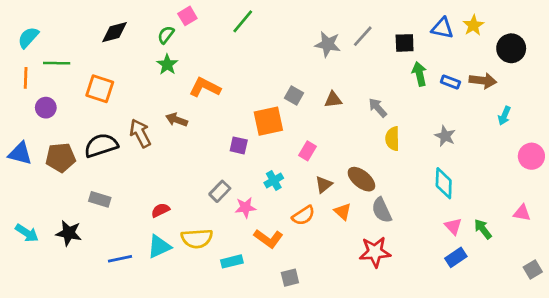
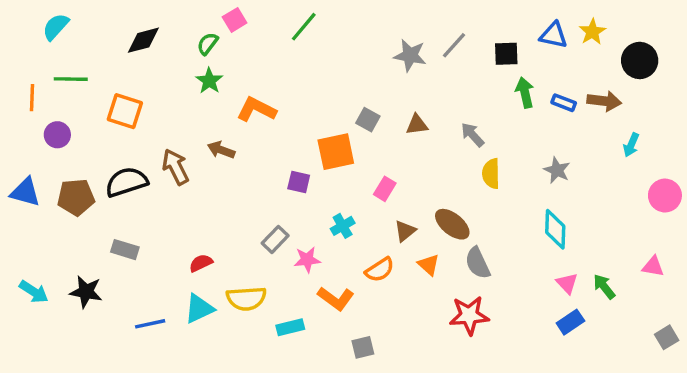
cyan semicircle: (28, 37) -> (56, 27), moved

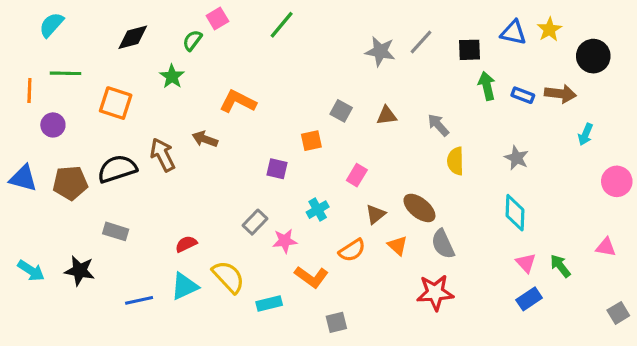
green star: (209, 81) -> (172, 76), moved
orange square: (336, 152) -> (311, 141), size x0.6
yellow semicircle: (246, 298) -> (228, 277), turned -129

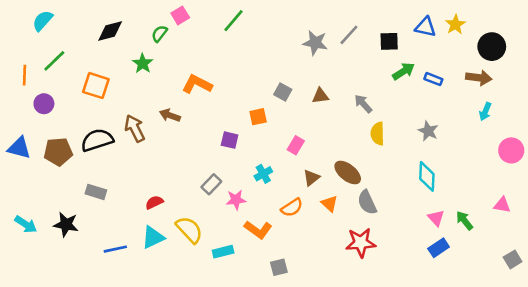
green line: (65, 73) -> (54, 61), turned -45
green arrow: (487, 86) -> (403, 71), turned 70
brown arrow: (560, 94) -> (479, 78), moved

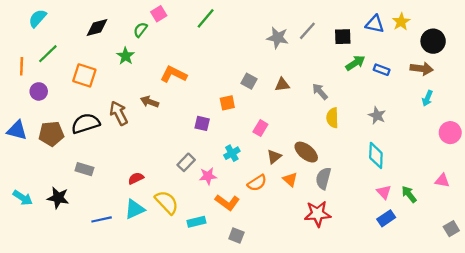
gray semicircle: (367, 202) -> (323, 178), turned 40
gray square: (279, 267) -> (236, 235), moved, turned 35

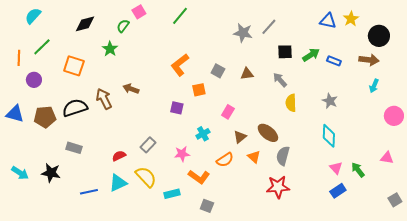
black square: (343, 37) -> (285, 52), moved
orange L-shape: (174, 74) -> (180, 65), moved, turned -65
gray rectangle: (186, 162) -> (148, 145), moved

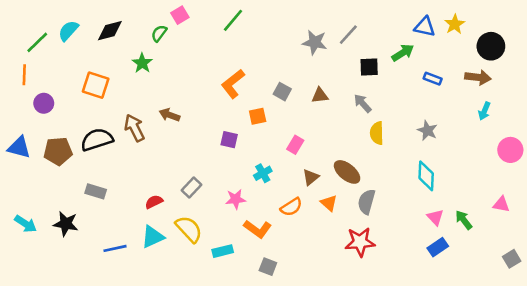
cyan semicircle: (33, 16) -> (68, 31), moved
green line: (42, 47) -> (37, 42), moved
green arrow: (311, 55) -> (403, 53), moved

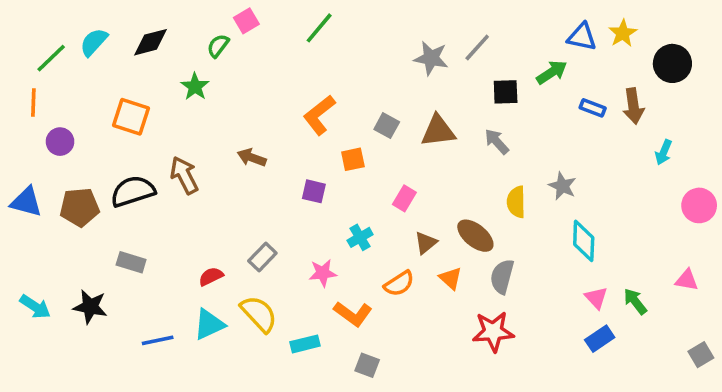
brown arrow: (478, 77) -> (633, 106), moved, turned 75
brown triangle: (320, 95) -> (438, 131), size x1.5
brown arrow: (169, 115) -> (252, 158), moved
gray star: (427, 130) -> (562, 186), moved
yellow semicircle: (377, 133) -> (516, 202), moved

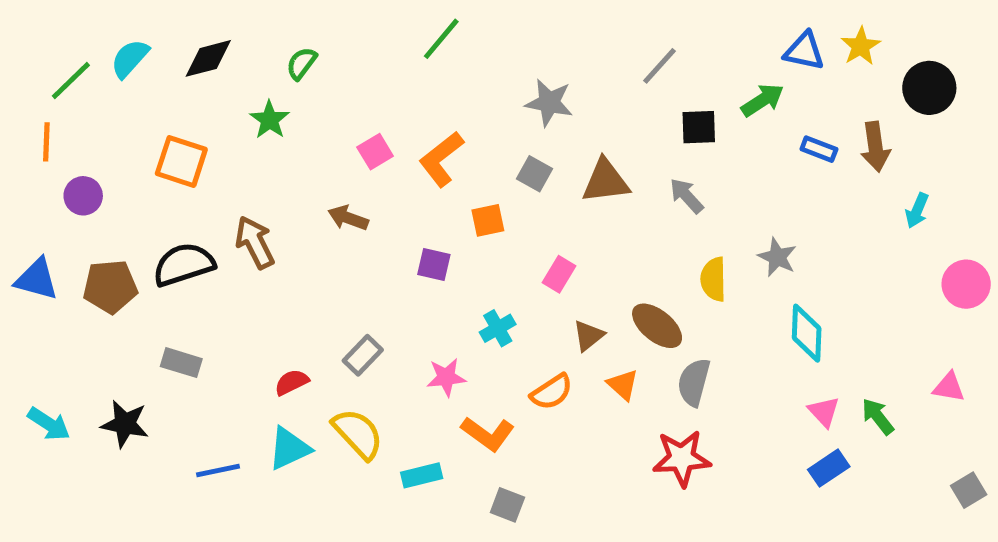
pink square: (246, 21) -> (375, 152), moved
gray star: (431, 58) -> (549, 103), moved

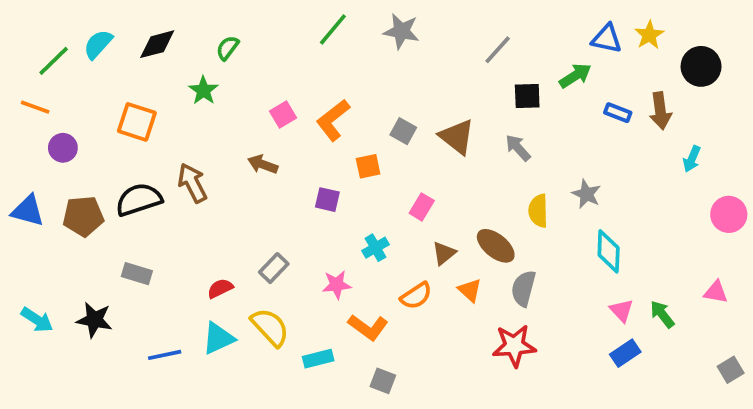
gray star: (549, 103) -> (401, 31), moved
orange line: (46, 142) -> (35, 107), turned -72
brown triangle: (606, 181) -> (457, 137), turned 45

